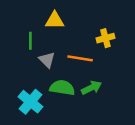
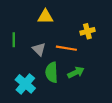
green line: (30, 41) -> (14, 40), moved
green semicircle: (62, 88) -> (52, 72), turned -102

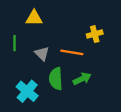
yellow triangle: (45, 17) -> (34, 18), moved

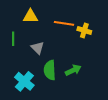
yellow cross: (95, 34) -> (84, 31), turned 32
orange line: (72, 52) -> (64, 23), moved

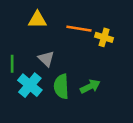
green line: (13, 39) -> (12, 64), moved
cyan cross: (24, 81) -> (30, 85), moved

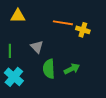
yellow triangle: (37, 20) -> (18, 16), moved
cyan cross: (30, 85) -> (14, 77), moved

